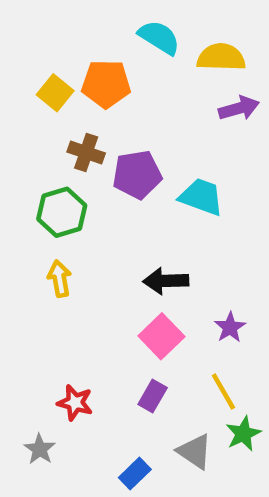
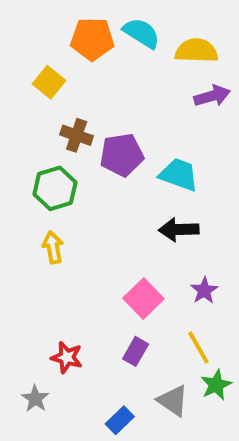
orange pentagon: (106, 84) -> (92, 39), moved
black arrow: (166, 281) -> (179, 230), moved

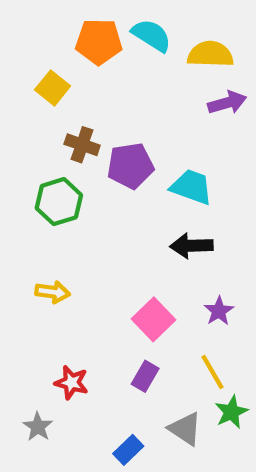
yellow arrow: (53, 247) -> (53, 292), moved, turned 108

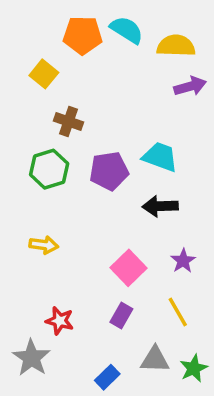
purple pentagon: (130, 166) -> (109, 171), moved
green star: (231, 412) -> (194, 368), moved
gray star: (38, 427) -> (31, 358), size x1.5
gray triangle: (185, 429) -> (155, 360), turned -32

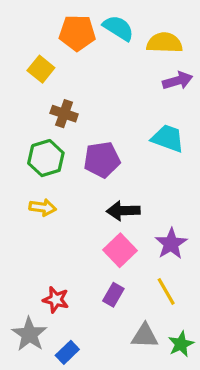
cyan trapezoid: (160, 157) -> (168, 138), moved
black arrow: (160, 206) -> (123, 211), moved
yellow arrow: (44, 245) -> (43, 207), moved
purple star: (183, 261) -> (171, 244), size x1.4
blue rectangle: (107, 377) -> (67, 352), moved

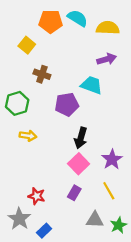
purple arrow: (178, 81) -> (107, 59), moved
cyan trapezoid: (168, 138) -> (92, 85), moved
green hexagon: (46, 158) -> (17, 103), moved
black arrow: (123, 211) -> (81, 138), turned -72

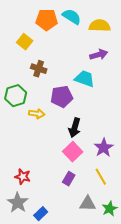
yellow arrow: (28, 136) -> (37, 114), moved
red star: (37, 196) -> (23, 177), moved

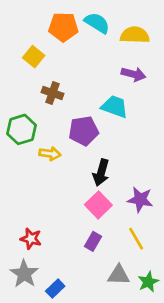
purple arrow: (99, 55) -> (133, 74), turned 30
purple star: (104, 148) -> (140, 200), turned -30

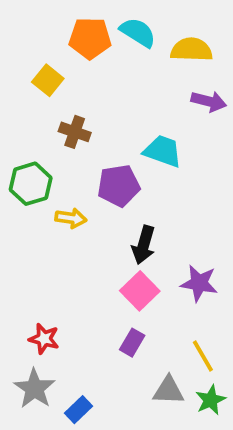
purple arrow: (133, 74) -> (209, 101), moved
yellow line: (136, 239) -> (203, 356), moved

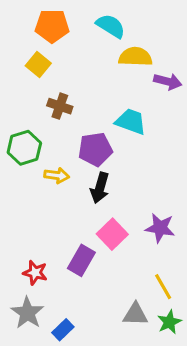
orange pentagon: (90, 38) -> (52, 26), moved
yellow semicircle: (191, 50) -> (135, 57), moved
black arrow: (144, 245) -> (100, 188), moved
purple rectangle: (132, 343) -> (81, 260), moved, size x1.4

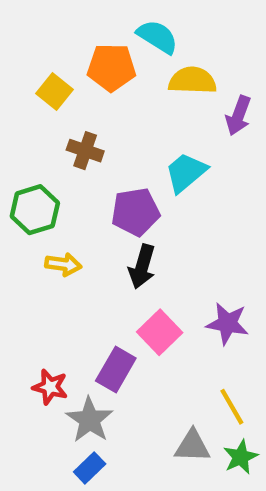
orange pentagon: (52, 26) -> (111, 67), moved
purple arrow: (168, 81) -> (238, 116), turned 96
cyan trapezoid: (131, 122) -> (186, 172), turned -60
yellow arrow: (57, 176) -> (63, 264), moved
gray star: (27, 313) -> (90, 420), moved

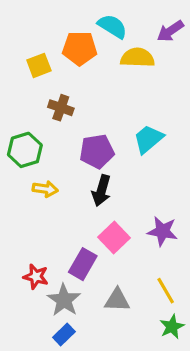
yellow square: (55, 91) -> (39, 65), turned 30
purple arrow: (238, 116) -> (170, 31), moved, turned 36
cyan trapezoid: (186, 172) -> (148, 139), moved
gray triangle: (192, 446) -> (117, 300), moved

